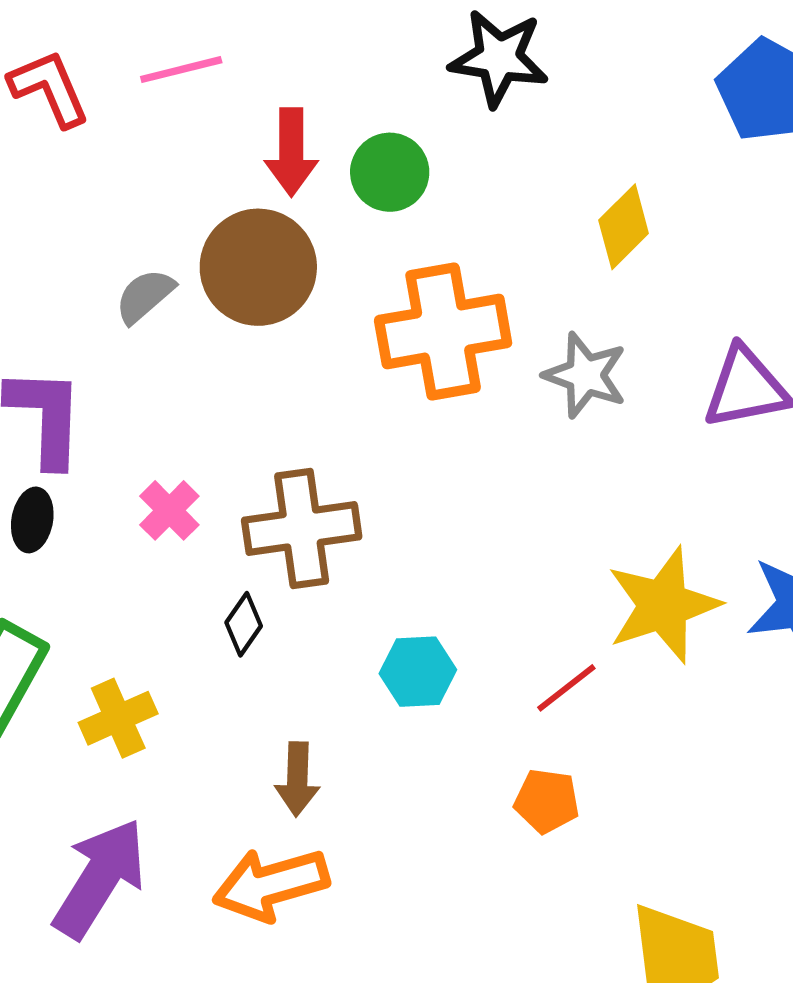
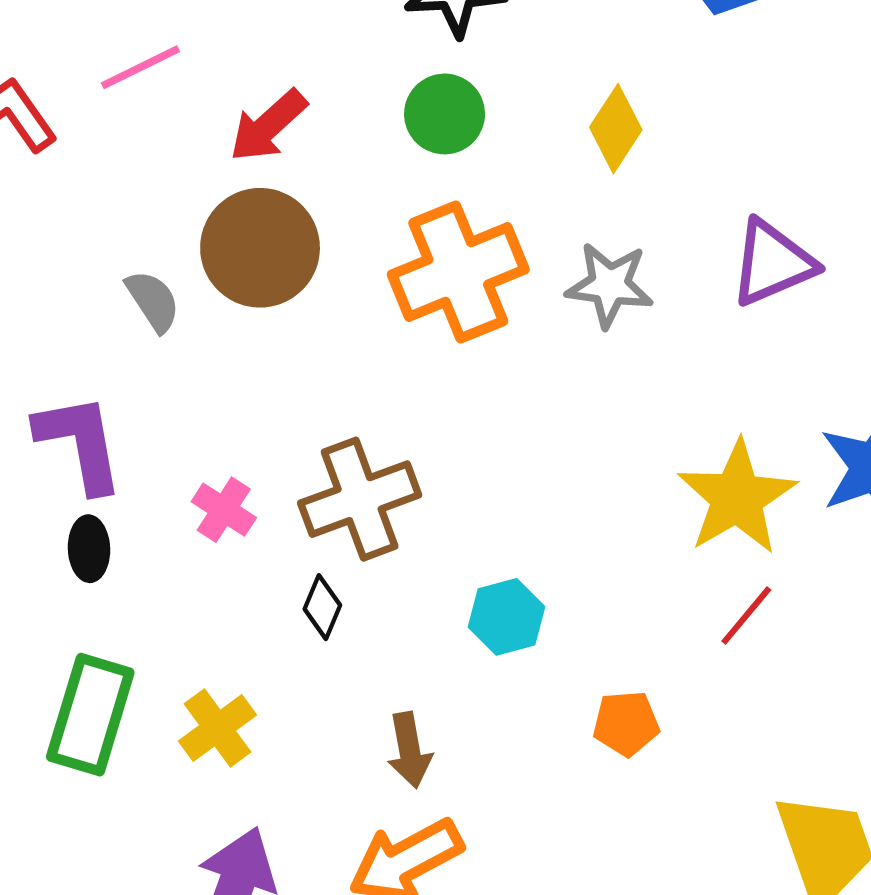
red arrow: (291, 152) -> (268, 126), turned 60
green circle: (390, 172) -> (445, 114), moved
gray semicircle: (145, 296) -> (153, 301), turned 110
red line: (566, 688) -> (746, 616), moved
orange pentagon: (547, 801) -> (626, 723), moved

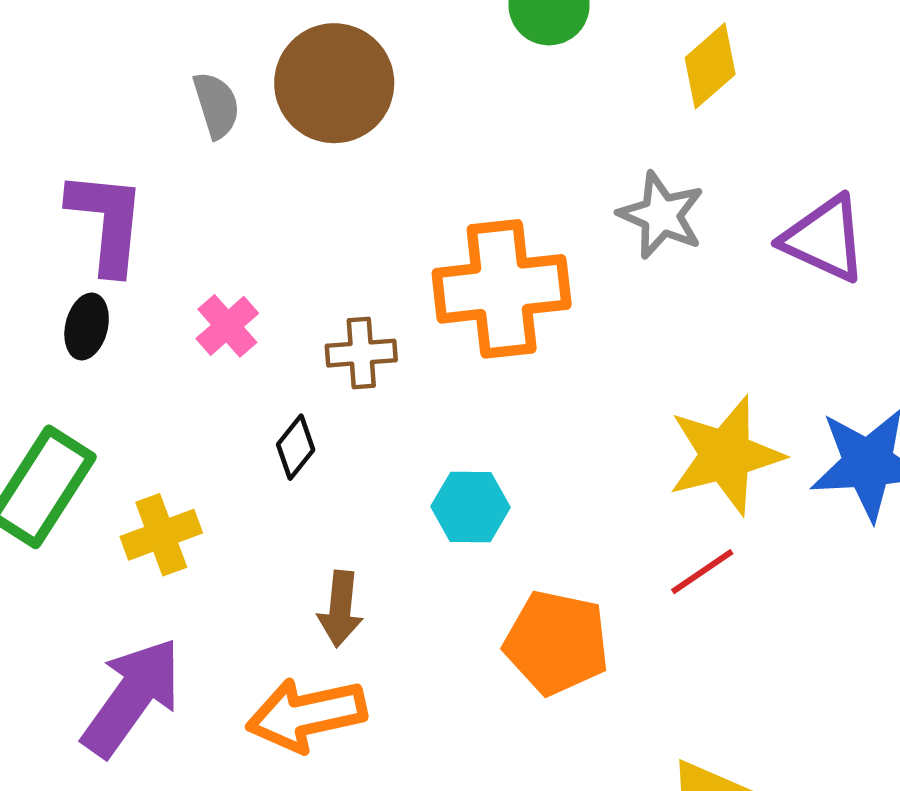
purple triangle: (773, 263) -> (824, 239), turned 32
orange cross: (458, 272) -> (502, 289), moved
brown cross: (360, 499) -> (361, 353), size x0.6
orange pentagon: (626, 723) -> (557, 643), size x1.6

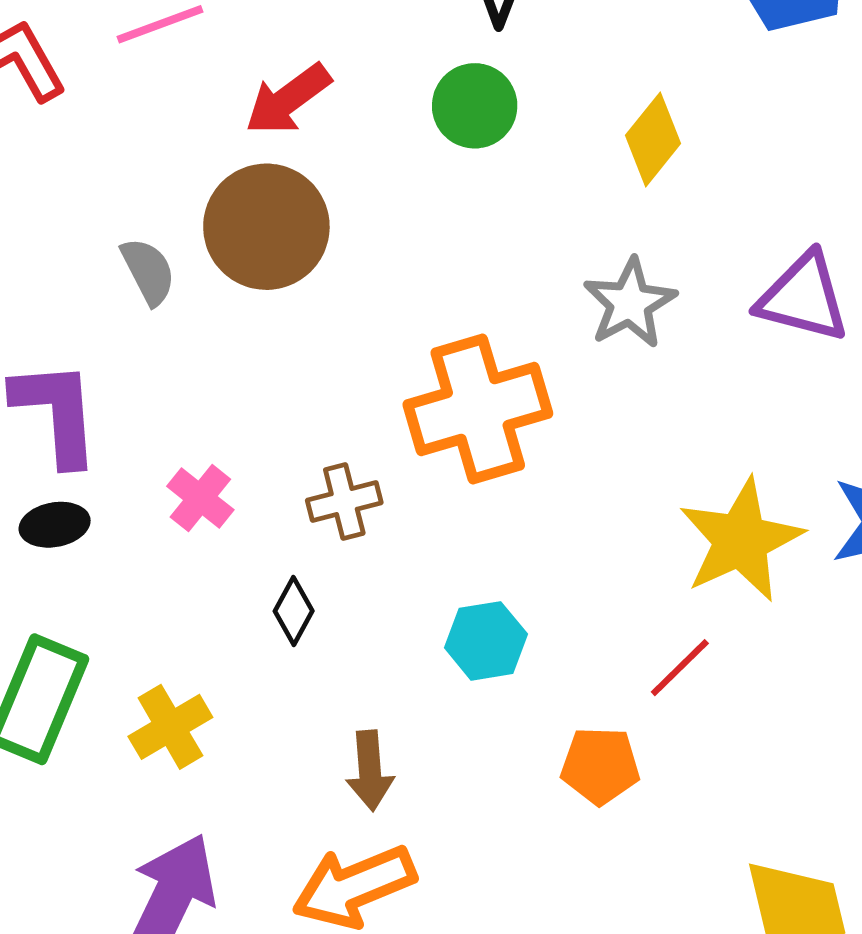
gray star: (661, 215) -> (630, 303), turned 30
black ellipse: (87, 326) -> (55, 525), turned 76
red line: (702, 572) -> (680, 668), moved
orange pentagon: (557, 643) -> (600, 766), size x0.7

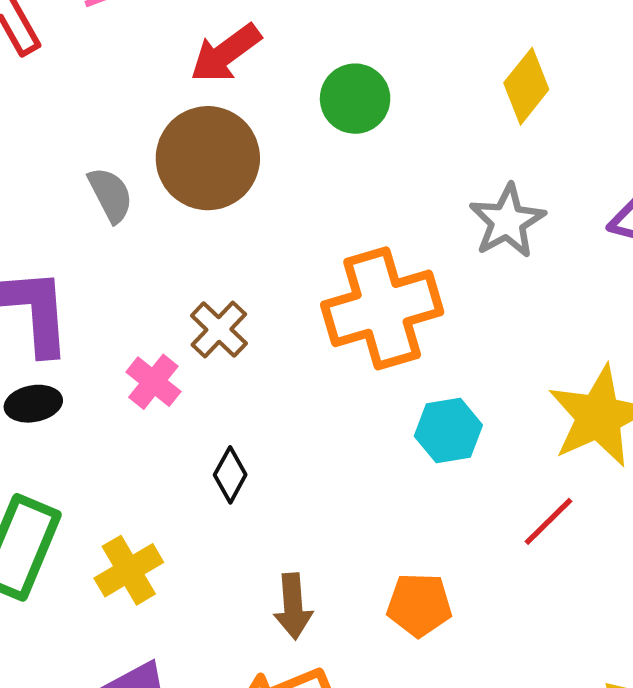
green circle: (475, 106) -> (355, 99), moved
brown cross: (344, 502) -> (219, 330), moved, turned -32
cyan hexagon: (486, 641) -> (448, 431), moved
orange pentagon: (600, 766) -> (419, 605), moved

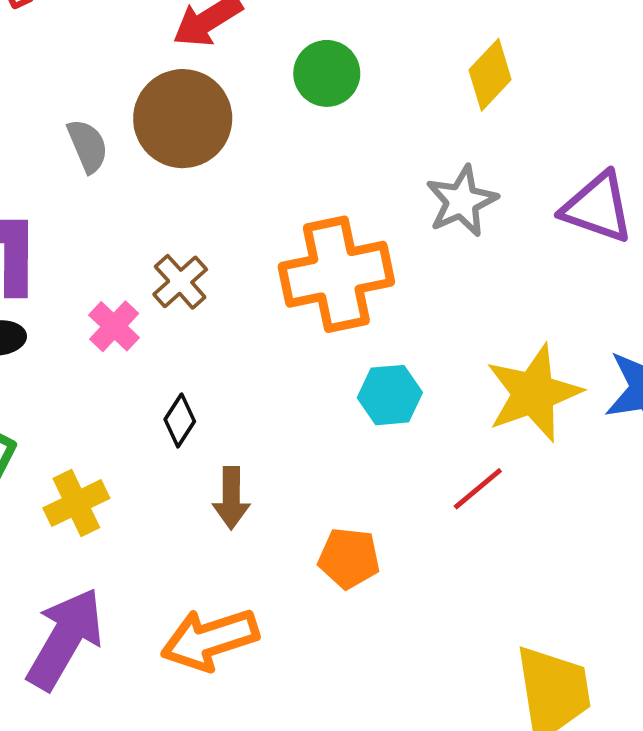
brown arrow: (293, 606) -> (231, 498), moved

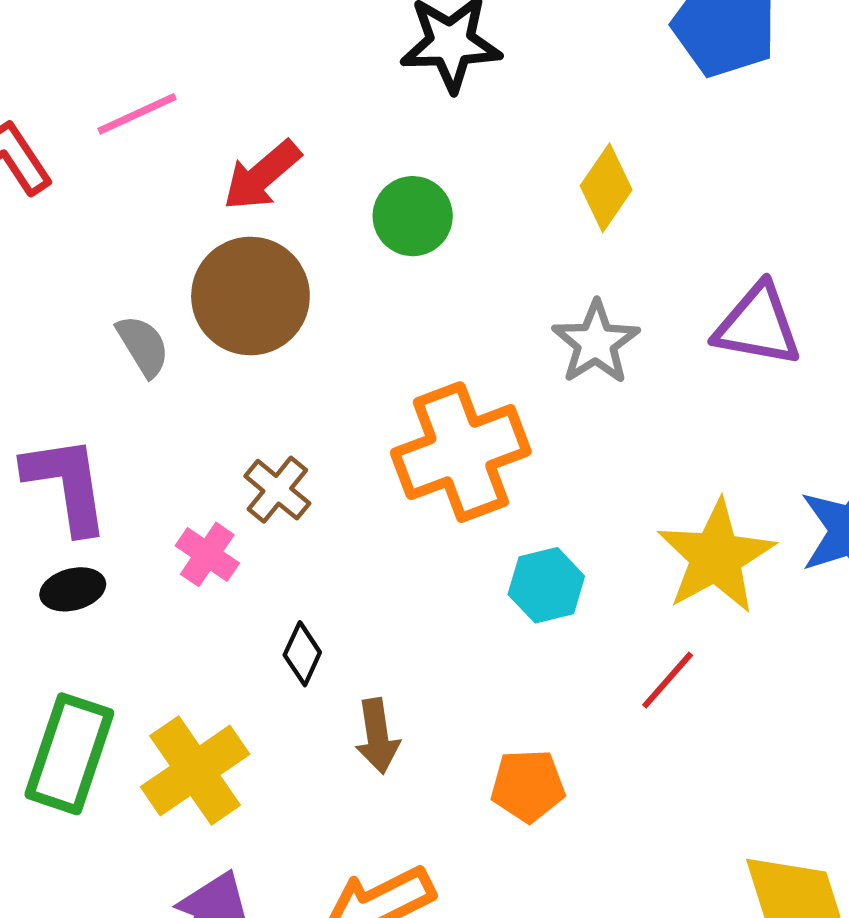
yellow cross: (76, 503) -> (195, 771), size x1.4

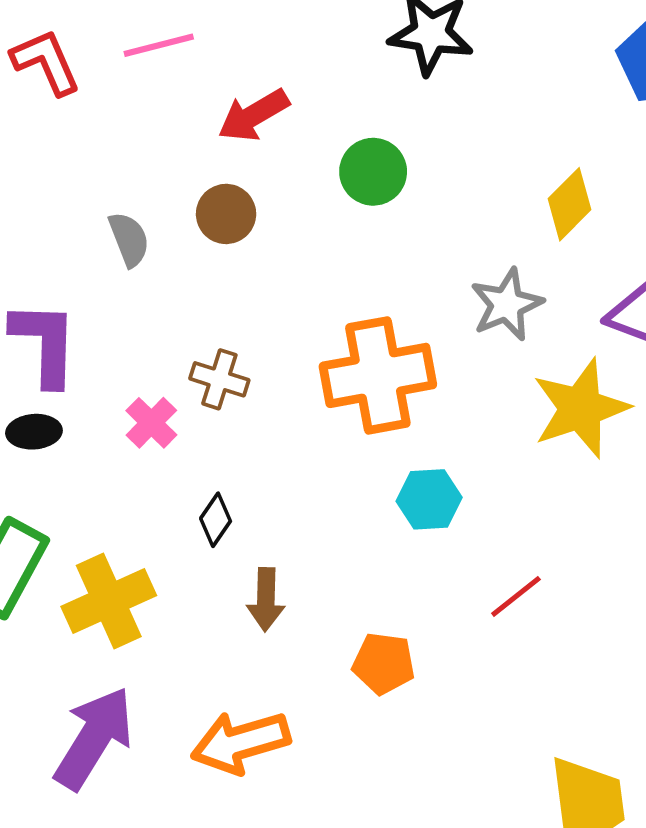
yellow diamond: (606, 188) -> (569, 204), moved
brown circle: (250, 296) -> (226, 214), size x0.6
brown cross: (277, 490) -> (219, 379), turned -32
yellow star: (716, 557) -> (581, 408), moved

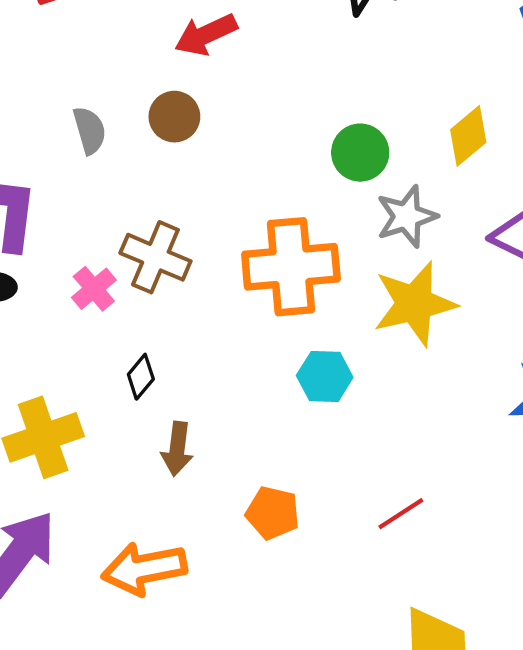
green circle: (373, 172) -> (360, 153), moved
brown cross: (219, 379) -> (155, 257), size x1.4
yellow star: (581, 408) -> (415, 304), moved
red line: (516, 596) -> (401, 514), moved

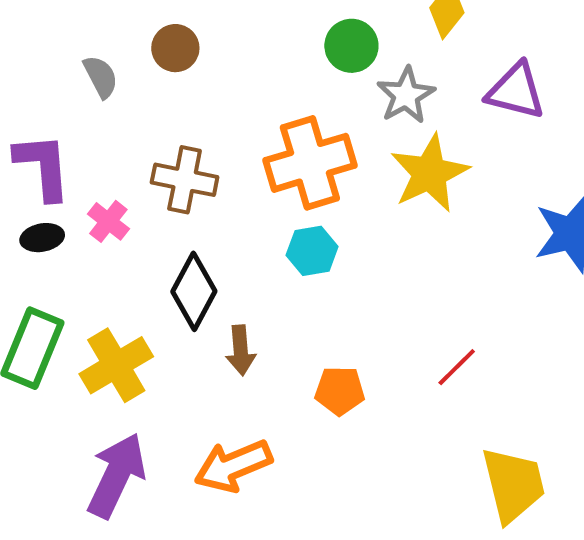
pink cross: (94, 289) -> (108, 221), moved
cyan hexagon: (325, 376) -> (312, 251), moved
black diamond: (141, 377) -> (194, 291), size x1.8

